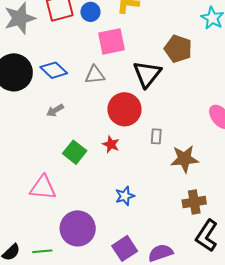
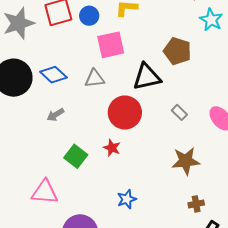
black triangle: (147, 74) -> (147, 77), turned 40
gray rectangle: (156, 136) -> (179, 112), moved, turned -49
brown cross: (194, 202) -> (196, 204), size x0.7

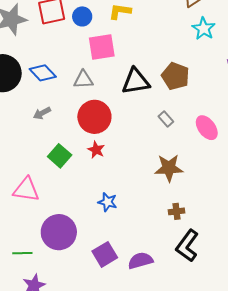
brown pentagon: (177, 51) -> (175, 76), moved
red circle: (125, 112) -> (94, 117), moved
blue star: (127, 199) -> (107, 202), turned 30

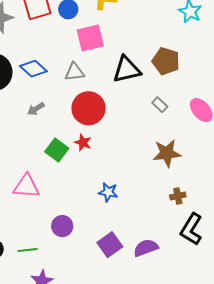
red star: (96, 150) -> (83, 143), moved
purple circle: (59, 232) -> (62, 226), size x0.6

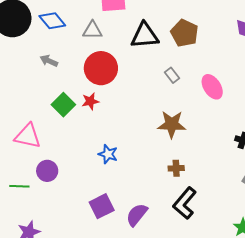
gray arrow: (36, 109) -> (49, 61), turned 48
red star: (83, 143) -> (90, 101), turned 30
purple circle: (62, 226) -> (47, 171), moved
purple semicircle: (146, 248) -> (137, 215), turned -40
green line: (28, 250) -> (19, 186), moved

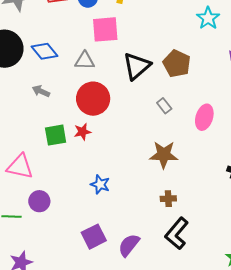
black triangle: (145, 36) -> (137, 66), turned -36
pink ellipse: (212, 87) -> (204, 117), turned 50
green square: (63, 105) -> (56, 135), turned 35

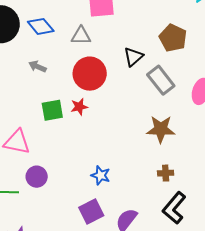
black triangle: (137, 66) -> (133, 57), moved, size x0.7
gray rectangle: (164, 106) -> (161, 80), size x1.8
blue star: (100, 184) -> (101, 175), moved

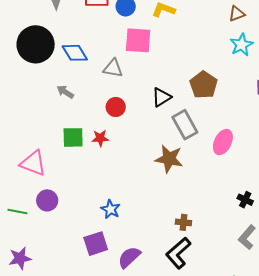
red circle: (90, 74) -> (116, 107), size x0.6
brown star: (161, 129) -> (169, 159), moved
brown cross: (166, 173) -> (183, 222), moved

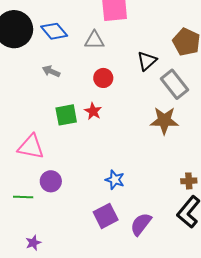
red star: (100, 138) -> (93, 111), turned -30
purple star: (20, 258) -> (33, 243), size x0.7

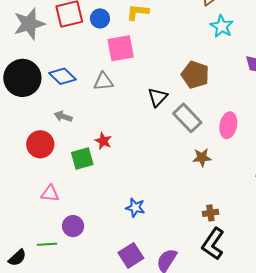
red circle: (103, 78) -> (40, 144), moved, size x1.4
red star: (93, 111) -> (103, 141), moved
brown star: (164, 121) -> (202, 158), moved, size x0.7
pink triangle: (31, 147) -> (50, 193), size x0.7
blue star: (115, 180) -> (135, 208), moved

